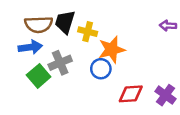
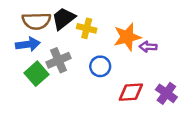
black trapezoid: (65, 22) -> (63, 19), turned 35
purple arrow: (168, 26) -> (148, 47), moved
orange star: (112, 50) -> (127, 37), moved

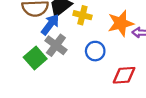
blue arrow: (28, 44) -> (50, 24), moved, turned -45
gray cross: (59, 60) -> (56, 45), turned -30

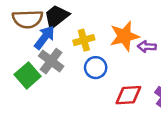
yellow cross: (82, 15) -> (84, 40), moved, turned -30

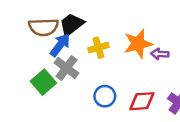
blue circle: (96, 68) -> (105, 96), moved

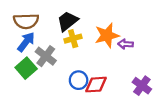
black trapezoid: (72, 25) -> (68, 21), moved
blue arrow: (60, 45) -> (26, 42), moved
red diamond: (142, 101) -> (96, 85), moved

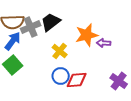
yellow cross: (73, 39) -> (60, 51), moved, turned -35
gray cross: (46, 56) -> (31, 27), moved, turned 30

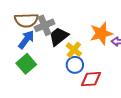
black trapezoid: (51, 22) -> (59, 37), moved
blue circle: (61, 76) -> (75, 65), moved

